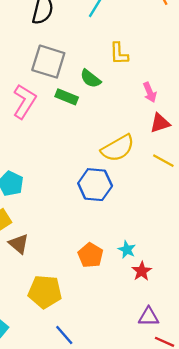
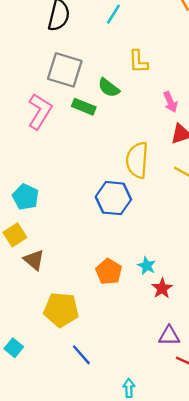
yellow semicircle: (118, 148) -> (137, 160), turned 124

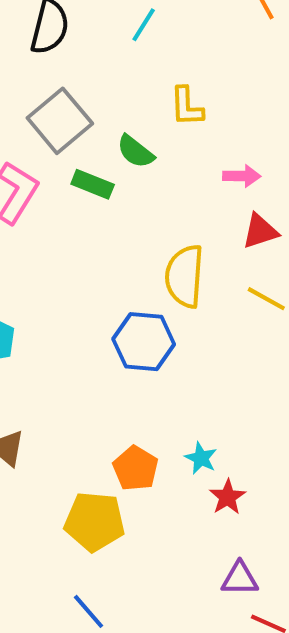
gray square: (65, 70) -> (60, 121), turned 33
pink arrow: (170, 102) -> (242, 176), turned -66
yellow pentagon: (61, 310) -> (95, 522), moved

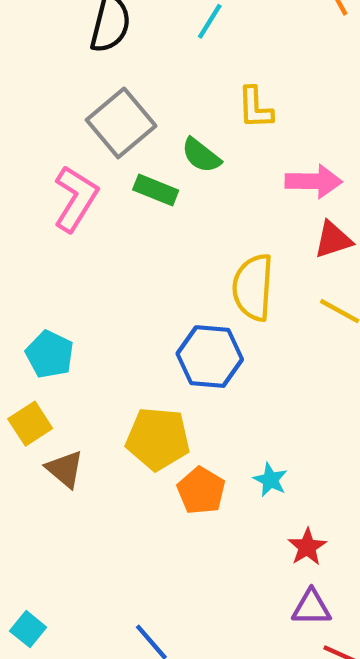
pink arrow: (242, 176) -> (314, 181), size x1.4
red star: (227, 497) -> (307, 547), moved
yellow pentagon: (95, 522) -> (158, 439), moved

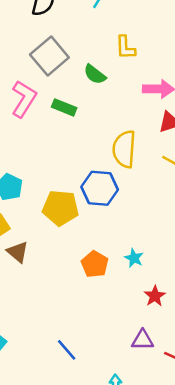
green rectangle: (156, 190) -> (64, 107), moved
yellow pentagon: (158, 439) -> (60, 208), moved
purple triangle: (311, 607) -> (143, 340), moved

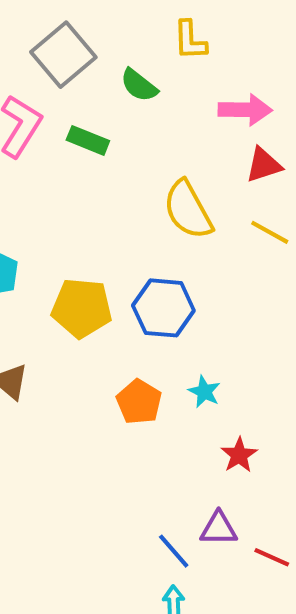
yellow semicircle: (124, 149) -> (188, 210), turned -33
blue hexagon: (100, 188) -> (163, 308), moved
blue line: (67, 350) -> (174, 551), moved

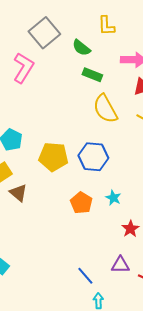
green rectangle: (88, 140) -> (92, 75), moved
blue line: (174, 551) -> (85, 276), moved

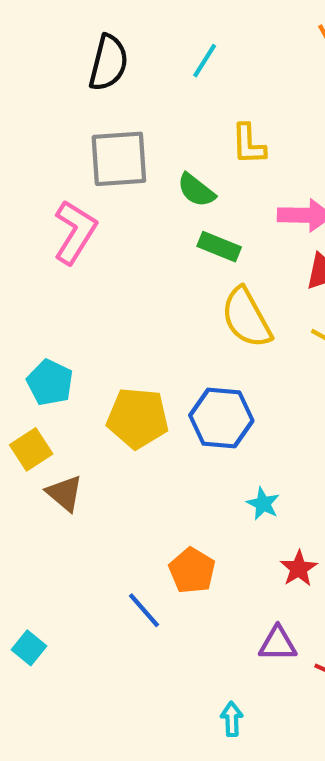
gray square: (44, 33) -> (119, 159), turned 36
orange pentagon: (81, 203) -> (192, 571), moved
blue line: (85, 276) -> (144, 610), moved

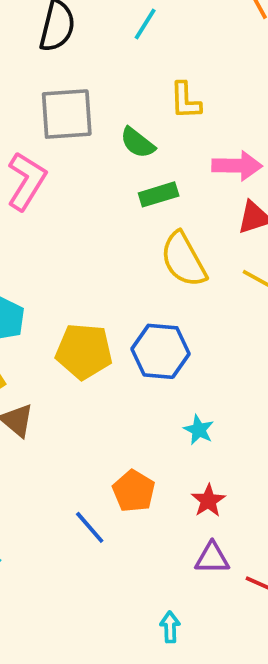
green rectangle: (219, 247) -> (159, 194), turned -39
red star: (299, 568) -> (208, 501), moved

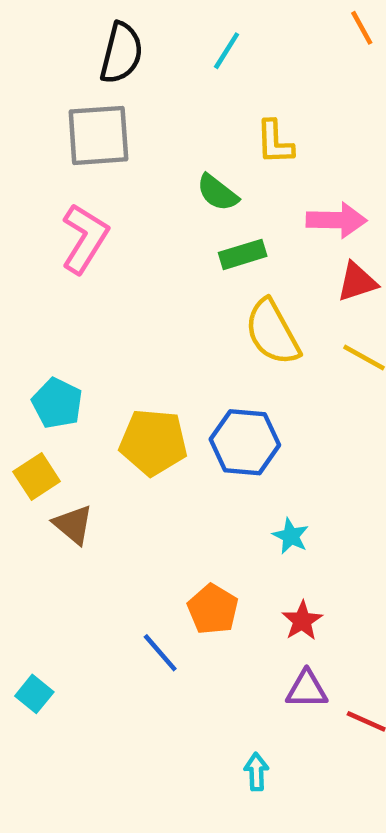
gray square: (67, 114) -> (98, 135), moved

